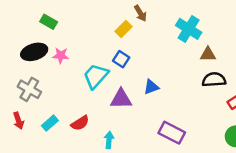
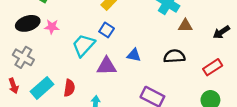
black semicircle: (214, 80) -> (174, 56), moved
blue triangle: (151, 87) -> (134, 55), turned 32
cyan rectangle: (50, 123) -> (42, 88), size x1.5
red semicircle: (80, 123) -> (69, 88), turned -49

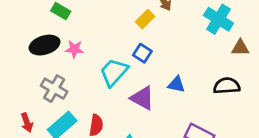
gray cross: (23, 57) -> (54, 89), moved
purple triangle: (107, 66) -> (142, 98), turned 30

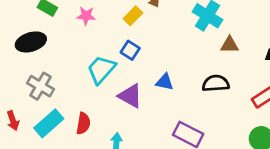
pink star: (74, 49) -> (86, 16), moved

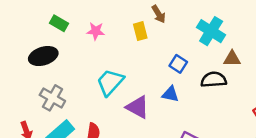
yellow rectangle: (133, 16) -> (140, 31), turned -60
blue square: (130, 50) -> (178, 64), moved
black semicircle: (216, 83) -> (214, 80), moved

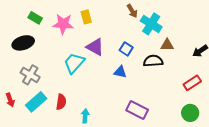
brown arrow: (159, 14) -> (132, 11), moved
pink star: (96, 31) -> (63, 24), size x1.5
yellow rectangle: (140, 31) -> (86, 17), moved
purple triangle: (138, 107) -> (95, 47), moved

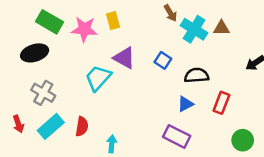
green rectangle: (35, 18) -> (49, 22), size x1.5
brown triangle: (167, 45) -> (221, 28), moved
blue triangle: (120, 72) -> (185, 104), moved, turned -40
red rectangle: (192, 83) -> (221, 103), moved, turned -36

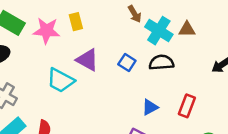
black semicircle: (197, 75) -> (161, 62), moved
cyan trapezoid: (98, 78) -> (61, 80), turned -104

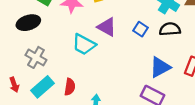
blue triangle: (150, 107) -> (160, 67), size x1.5

